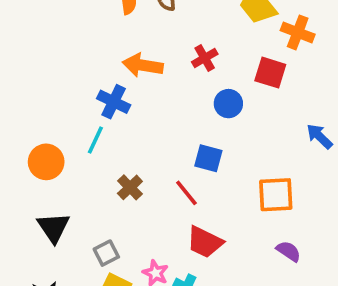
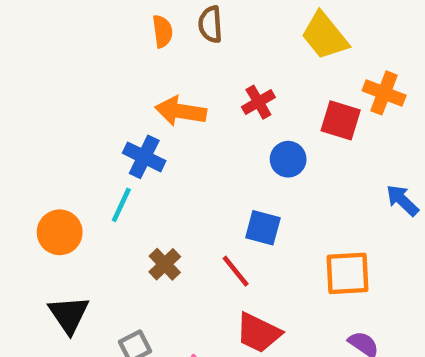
orange cross: (298, 32) -> (384, 93), moved

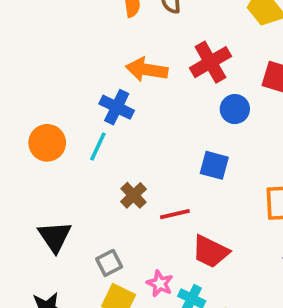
red cross: (258, 102) -> (210, 62), size x1.5
orange circle: (60, 232) -> (47, 143), moved
red line: (236, 271) -> (175, 214), moved, turned -64

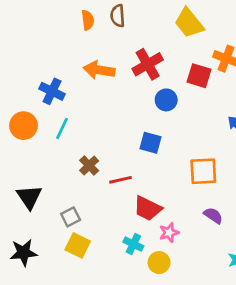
blue cross: (117, 107) -> (52, 91), moved
pink star: (160, 284) -> (169, 233), moved, turned 30

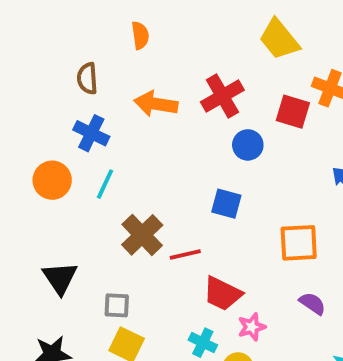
brown semicircle: (118, 16) -> (87, 78), moved
brown cross: (89, 166) -> (142, 235), size x1.5
gray square: (71, 217) -> (117, 305), turned 30

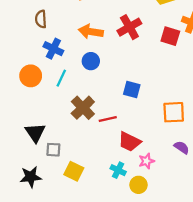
brown semicircle: (87, 78) -> (41, 19), moved
blue circle: (248, 145) -> (91, 61), moved
gray square: (117, 305) -> (53, 150), moved

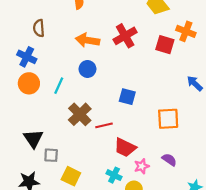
blue cross: (53, 49) -> (27, 57), moved
purple semicircle: (182, 147) -> (169, 160), moved

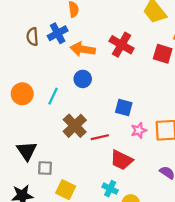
red cross: (125, 36) -> (122, 45), turned -30
blue cross: (27, 57) -> (58, 33), moved, turned 36
pink star: (142, 166) -> (139, 130), moved

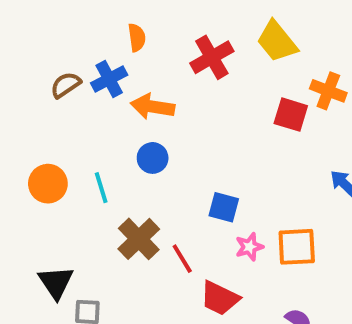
brown semicircle: (32, 37) -> (66, 85), turned 60
red cross: (122, 45) -> (212, 57), moved, turned 30
cyan line: (53, 96) -> (101, 188), turned -42
red line: (100, 137) -> (182, 259), turned 72

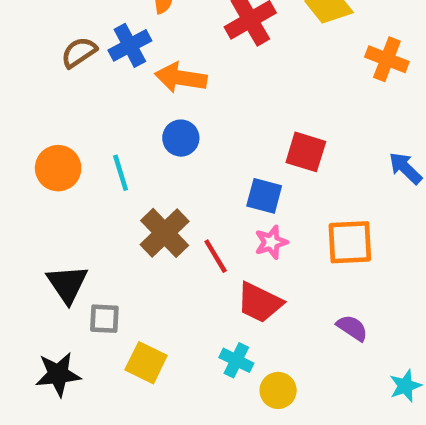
red square: (291, 115) -> (306, 152), moved
pink star: (249, 247) -> (271, 242), moved

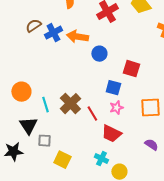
blue cross: (130, 45) -> (53, 33), moved
blue circle: (181, 138) -> (99, 54), moved
orange circle: (58, 168) -> (21, 92), moved
cyan line: (121, 173) -> (45, 105), moved
black star: (58, 374) -> (13, 152), moved

